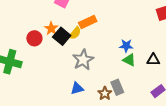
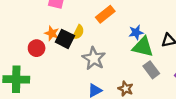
orange rectangle: (88, 22) -> (105, 14), moved
green triangle: (129, 60) -> (143, 47), size x1.5
gray rectangle: (117, 87) -> (151, 70), moved

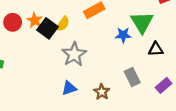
green triangle: (143, 47) -> (142, 22), moved, turned 35
red circle: (37, 48) -> (13, 22), moved

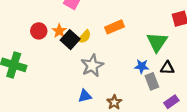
blue star: (123, 35) -> (142, 66), moved
gray rectangle: (132, 77) -> (152, 81), moved

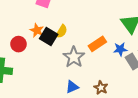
orange rectangle: (115, 27) -> (97, 44), moved
red circle: (39, 31) -> (18, 44), moved

